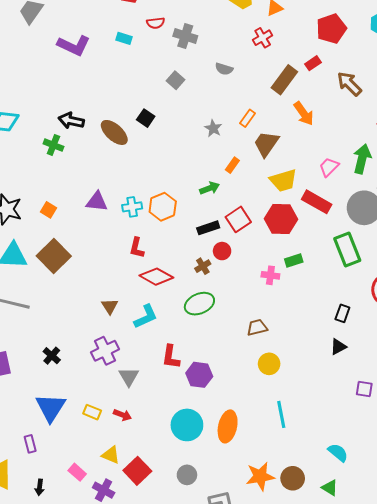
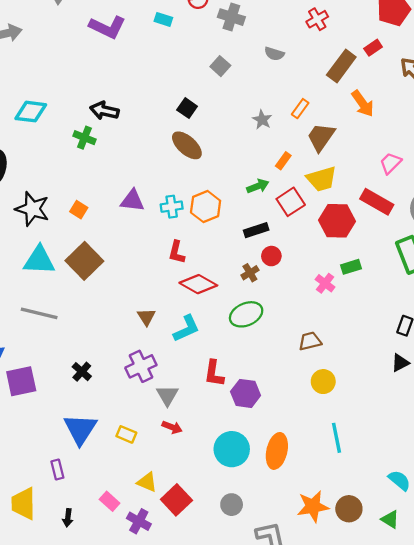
brown ellipse: (114, 132) -> (187, 145), moved
yellow trapezoid: (283, 180) -> (322, 179), moved
red square: (238, 219) -> (291, 202), moved
pink cross: (270, 275) -> (325, 283), turned 30
red arrow: (122, 415) -> (172, 427), moved

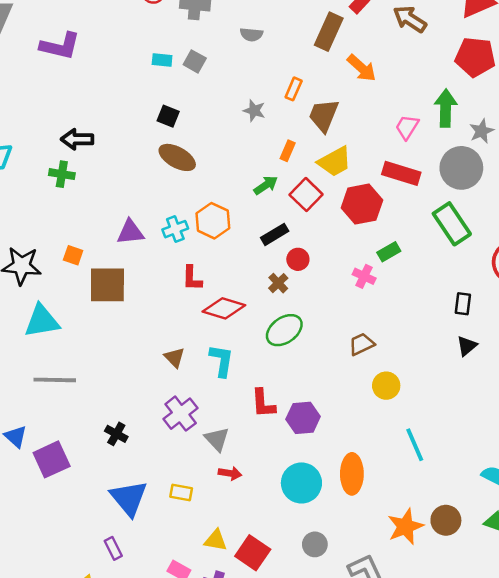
cyan rectangle: (163, 19) -> (162, 60), moved
brown square: (84, 261) -> (107, 285), moved, turned -33
cyan L-shape: (186, 329) -> (222, 361), turned -44

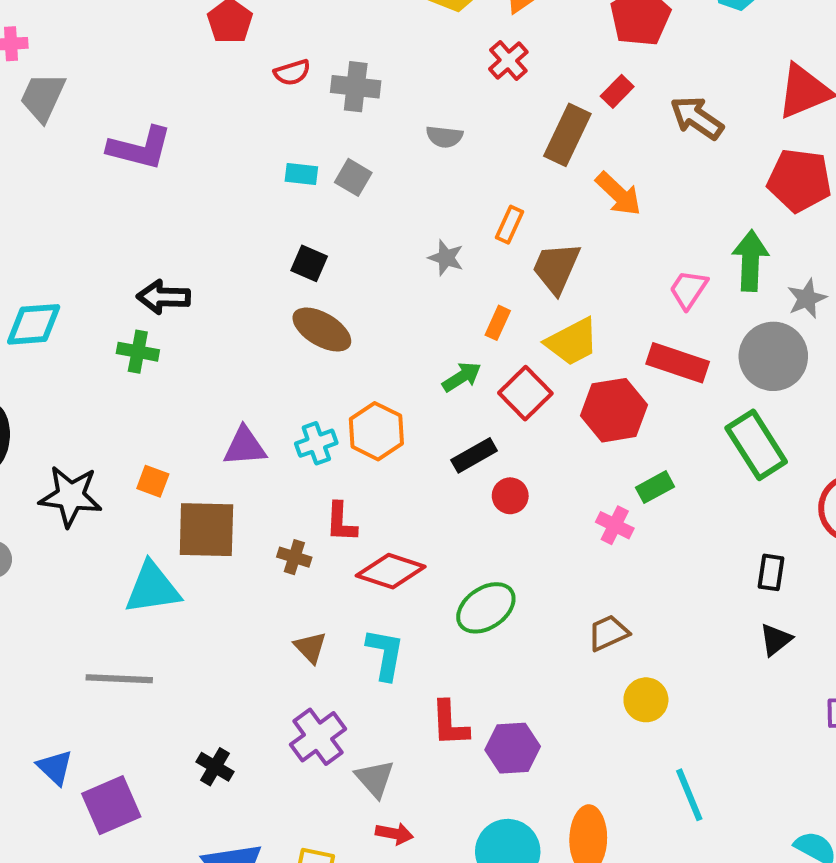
brown cross: (278, 283) -> (294, 557), moved, turned -30
cyan triangle: (42, 321) -> (153, 588), moved

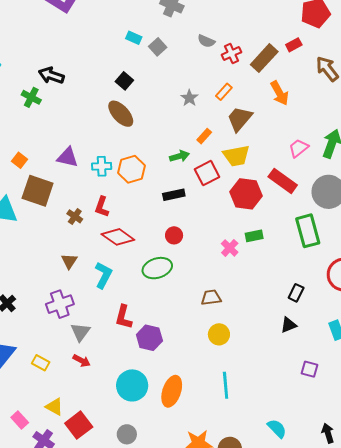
red cross: (508, 60) -> (231, 53), moved
red circle: (510, 496) -> (174, 235), moved

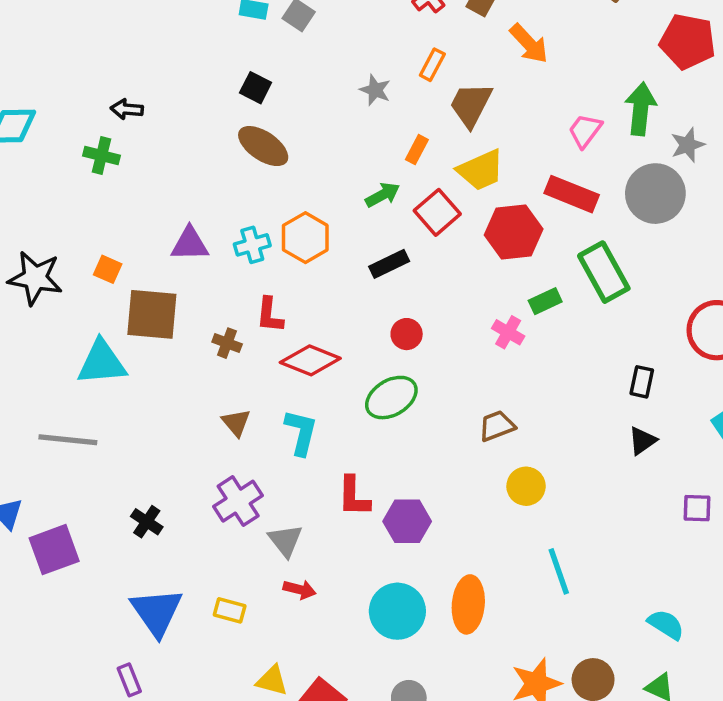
black arrow: (51, 75) -> (127, 109), size x0.7
green rectangle: (308, 231) -> (604, 272), moved

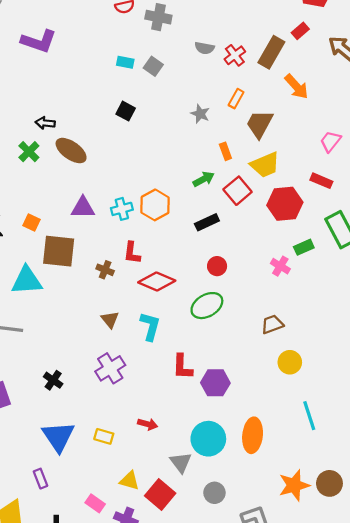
brown ellipse: (263, 146) -> (71, 151), moved
orange rectangle: (417, 150) -> (225, 151), turned -49
green cross: (102, 156) -> (29, 152), turned 30
red rectangle: (572, 194) -> (321, 181), size x0.7
gray triangle: (285, 541) -> (181, 462), moved

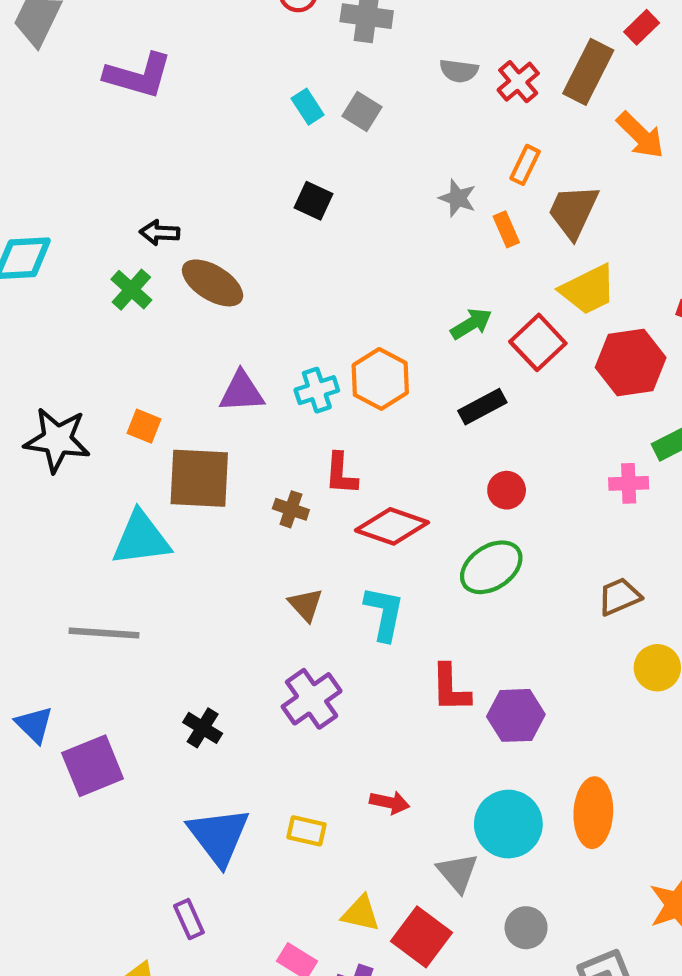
cyan rectangle: (125, 62) -> (308, 107), turned 49
orange rectangle: (225, 151) -> (506, 229), moved
pink cross: (280, 266) -> (629, 483), turned -30

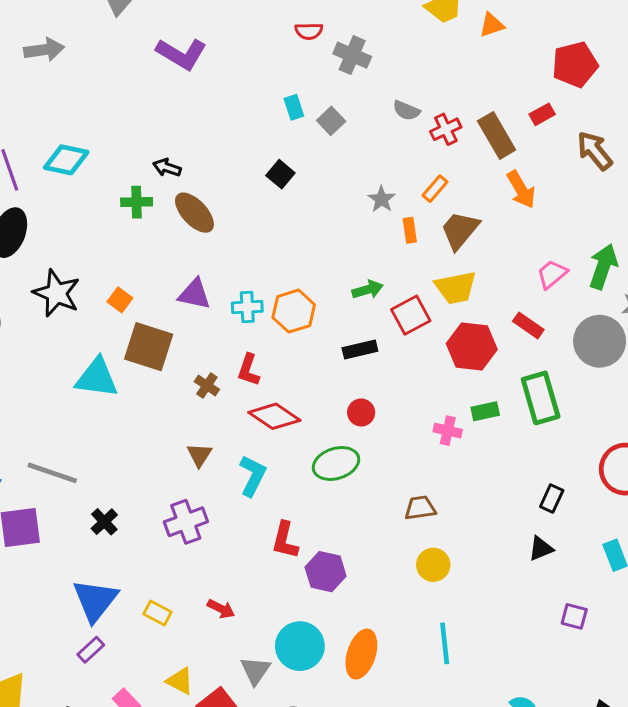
brown rectangle: (588, 72) -> (497, 135), turned -72
green cross: (131, 290) -> (137, 202), turned 32
gray line: (104, 633) -> (52, 473), moved
purple rectangle: (189, 919) -> (91, 650), moved, turned 56

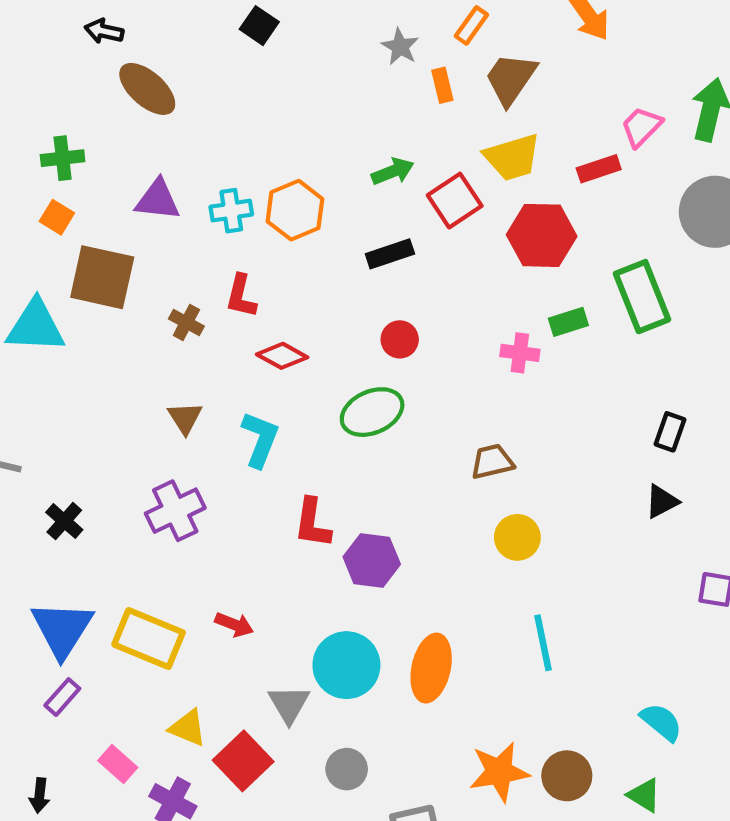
green cross: (137, 202) -> (63, 158), moved
red rectangle: (528, 325) -> (599, 169), moved, turned -48
red diamond: (274, 416) -> (282, 356), size x0.7
yellow rectangle: (158, 613) -> (149, 639), size x1.8

